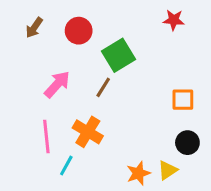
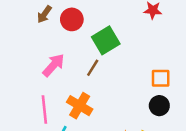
brown arrow: (34, 28) -> (44, 14), moved
black circle: (187, 143) -> (159, 106), moved

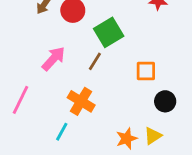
orange square: (161, 78) -> (146, 71), moved
pink line: (44, 110) -> (20, 100), moved, turned 32

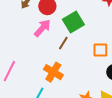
pink arrow: (54, 59) -> (42, 28), moved

